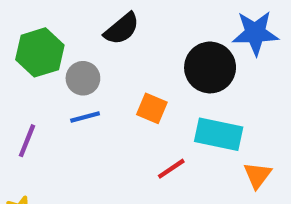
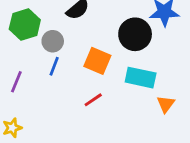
orange square: (152, 108) -> (97, 61), size x1.4
blue line: (85, 117) -> (54, 66), turned -54
red line: (171, 169) -> (93, 100), moved

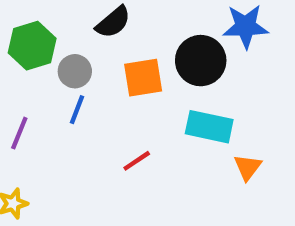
orange square: (97, 61) -> (143, 78), moved, turned -32

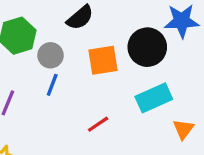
cyan rectangle: (209, 127) -> (154, 98), turned -36

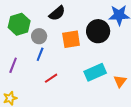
cyan rectangle: (154, 98) -> (95, 72), moved
red line: (98, 124) -> (51, 78), moved

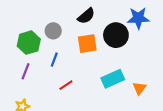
black semicircle: (57, 13) -> (86, 16), moved
green hexagon: (19, 24) -> (29, 43), moved
gray circle: (39, 36) -> (53, 31), moved

